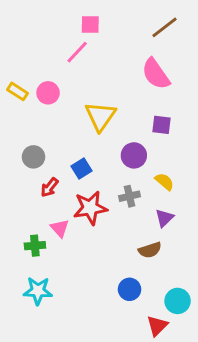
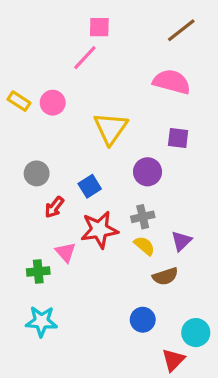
pink semicircle: (156, 74) -> (172, 82), turned 140
yellow semicircle: (164, 182) -> (144, 246), moved

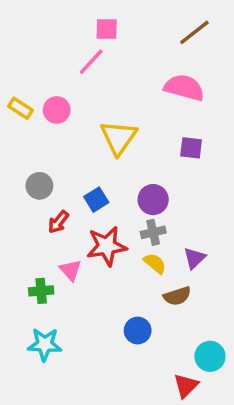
purple circle: (148, 172) -> (153, 200), moved
blue circle: (143, 320) -> (138, 331), moved

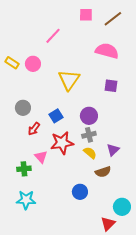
pink square: (107, 29) -> (86, 15), moved

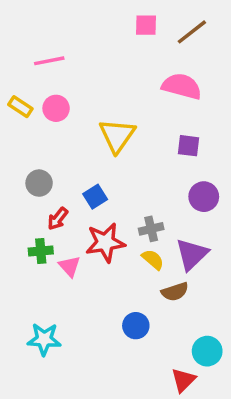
pink line: (53, 36) -> (49, 61), moved, turned 36
purple circle: (89, 116) -> (204, 197), moved
purple triangle: (113, 150) -> (192, 254), size x1.5
green cross: (24, 169) -> (41, 251), moved

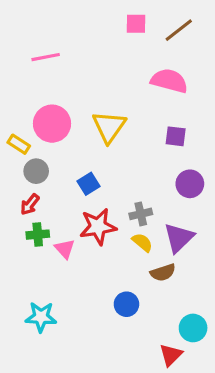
yellow rectangle: (20, 107) -> (19, 144), moved
pink circle: (56, 108) -> (52, 124), moved, size x1.5
red arrow: (58, 219) -> (30, 204), moved

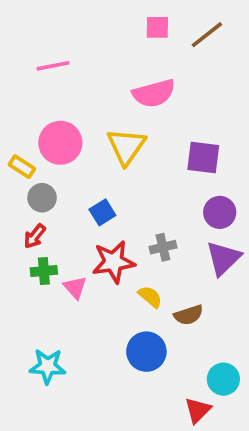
pink semicircle: (169, 81) -> (154, 93), moved, turned 150
purple square: (176, 136) -> (203, 157), size x1.4
purple triangle: (179, 238) -> (223, 258), moved
yellow semicircle: (142, 242) -> (150, 297), moved
blue circle: (126, 304) -> (146, 352), size x1.4

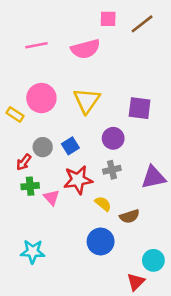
pink semicircle: (154, 93) -> (85, 49), moved
gray circle: (42, 198) -> (43, 147), moved
purple circle: (220, 212) -> (113, 138), moved
purple triangle: (223, 258) -> (153, 177), turned 32

